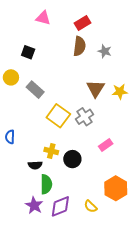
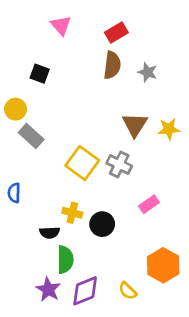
pink triangle: (43, 18) -> (61, 25), turned 35
gray rectangle: (35, 90) -> (31, 136), moved
gray cross: (85, 117) -> (119, 164), turned -30

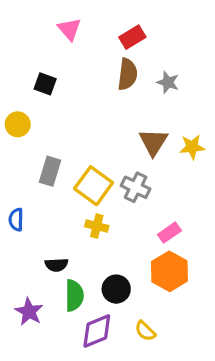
gray rectangle: (31, 136) -> (50, 171), moved, turned 65
yellow cross: (72, 213) -> (97, 226), moved
black circle: (102, 224) -> (116, 289), moved
orange hexagon: (163, 265) -> (169, 271), moved
purple star: (48, 289) -> (29, 312), moved

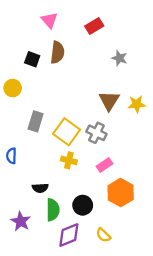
brown semicircle: (127, 74) -> (57, 52), moved
pink rectangle: (169, 233) -> (105, 165), moved

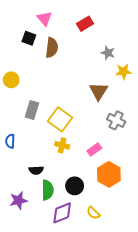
black square: (32, 59) -> (29, 38), moved
yellow star: (137, 104) -> (123, 72), moved
gray cross: (96, 133) -> (116, 120), moved
purple star: (21, 221) -> (18, 200), turned 30

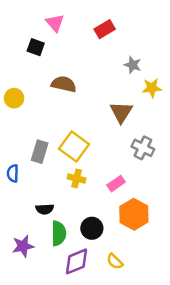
brown semicircle: (52, 48) -> (64, 84), moved, turned -84
gray rectangle: (32, 110) -> (40, 152), moved

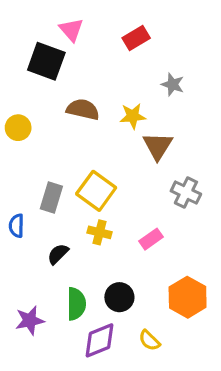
black square: (36, 47) -> (46, 61), size x1.6
yellow star: (152, 88) -> (133, 116), moved
black semicircle: (45, 209) -> (58, 254), moved, turned 138
orange hexagon: (134, 214) -> (188, 297), moved

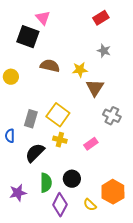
red rectangle: (136, 38) -> (101, 18), moved
black semicircle: (58, 254) -> (35, 153), size x1.5
orange hexagon: (188, 297) -> (113, 192), moved
purple diamond: (100, 340) -> (60, 205), turned -40

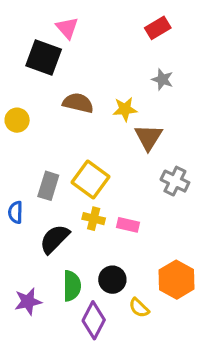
pink rectangle: (91, 144) -> (128, 225), moved, turned 48
orange hexagon: (113, 192) -> (177, 280), moved
yellow semicircle: (90, 205) -> (139, 308), moved

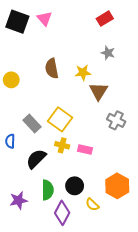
black square: (44, 58) -> (17, 22), moved
brown semicircle: (78, 103) -> (52, 68), turned -114
gray rectangle: (48, 186) -> (32, 123), turned -60

